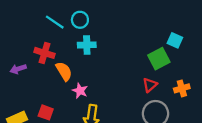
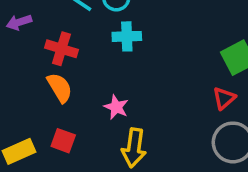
purple arrow: (18, 69) -> (19, 22), moved
orange semicircle: (64, 71) -> (60, 88), moved

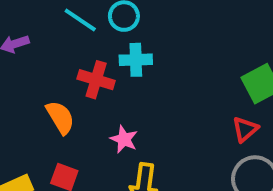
red cross: (61, 49) -> (96, 80), moved

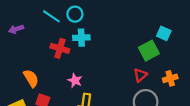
orange semicircle: (60, 117) -> (31, 78), moved

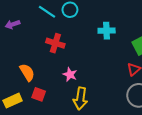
cyan cross: (81, 38) -> (107, 31), moved

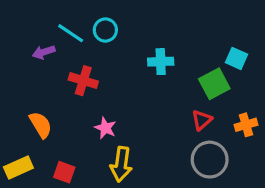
purple arrow: (13, 24) -> (44, 52), moved
red square: (39, 94) -> (64, 172), moved

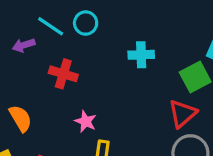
red triangle: (202, 120) -> (182, 114), size x1.4

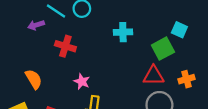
red triangle: (182, 114) -> (154, 76), turned 40

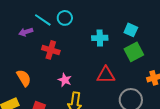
cyan square: (179, 30) -> (131, 30), moved
red triangle: (154, 76) -> (106, 75), moved

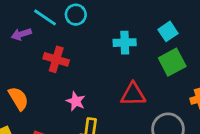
cyan square: (131, 30) -> (168, 31), turned 32

